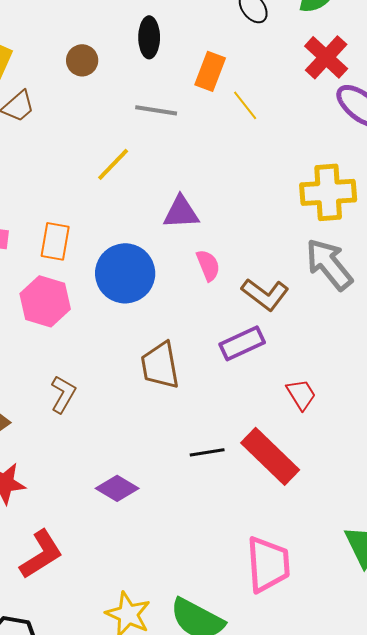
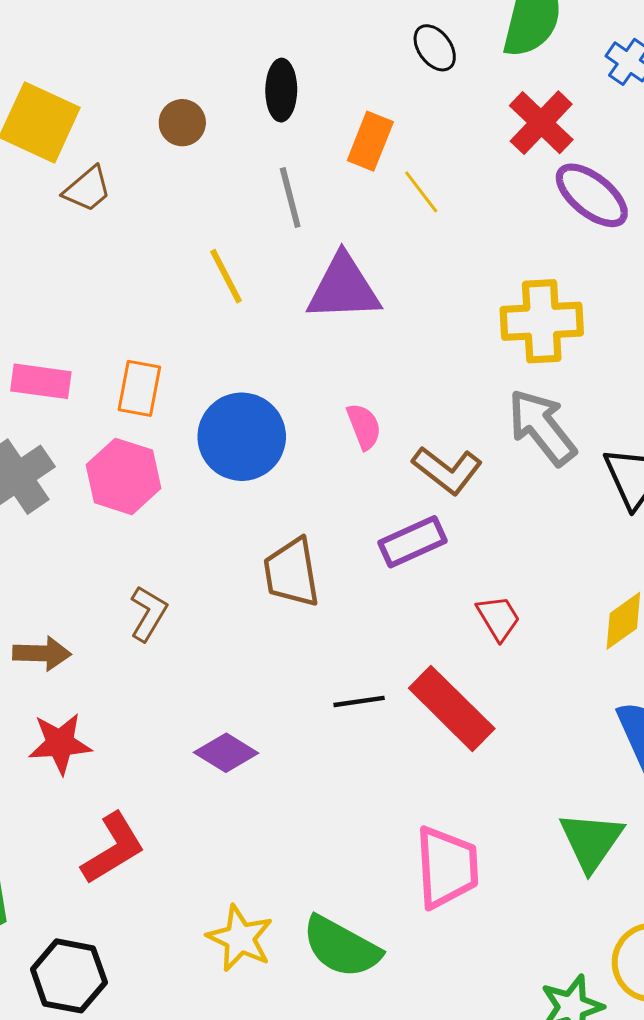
gray line: (156, 110) -> (290, 198), turned 66
yellow line: (113, 164) -> (226, 276), turned -72
purple triangle: (181, 212) -> (344, 288), moved, size x1.4

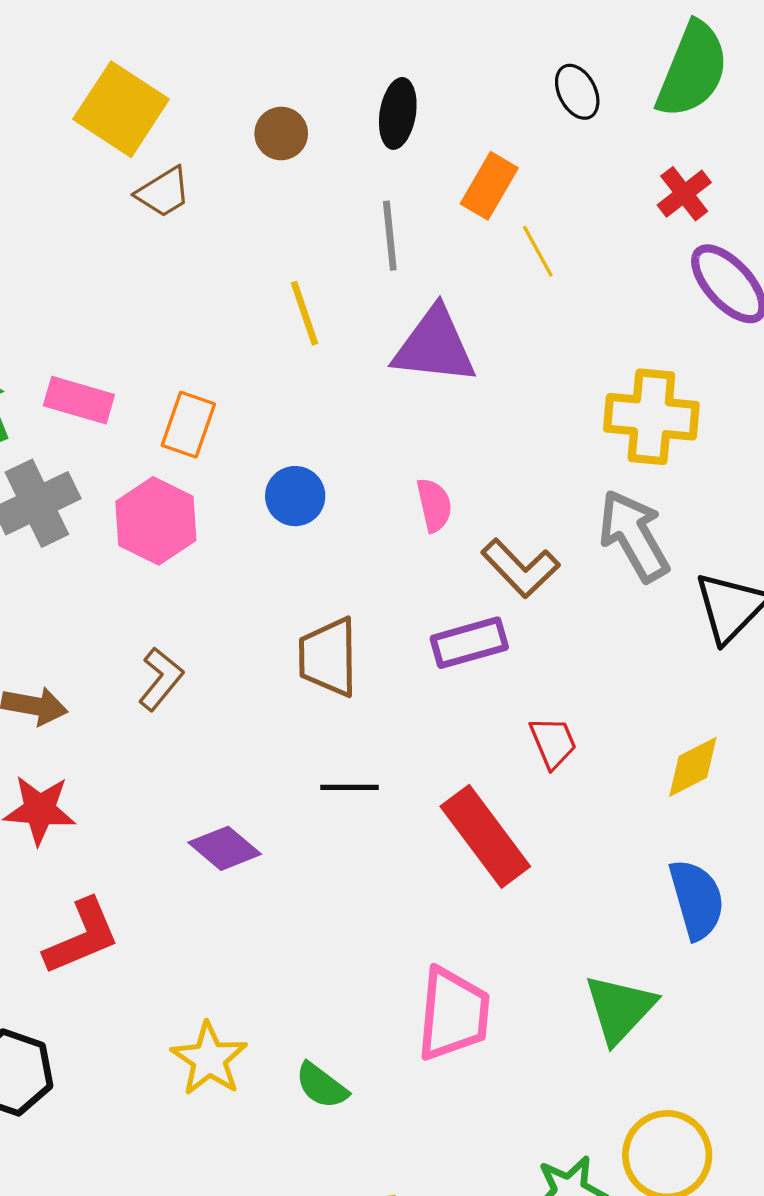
red cross: (541, 123) -> (684, 194), size x0.7
blue circle: (242, 437) -> (295, 496), size x0.6
black line: (359, 701) -> (350, 787), moved
green semicircle: (341, 947) -> (321, 1086), size x0.6

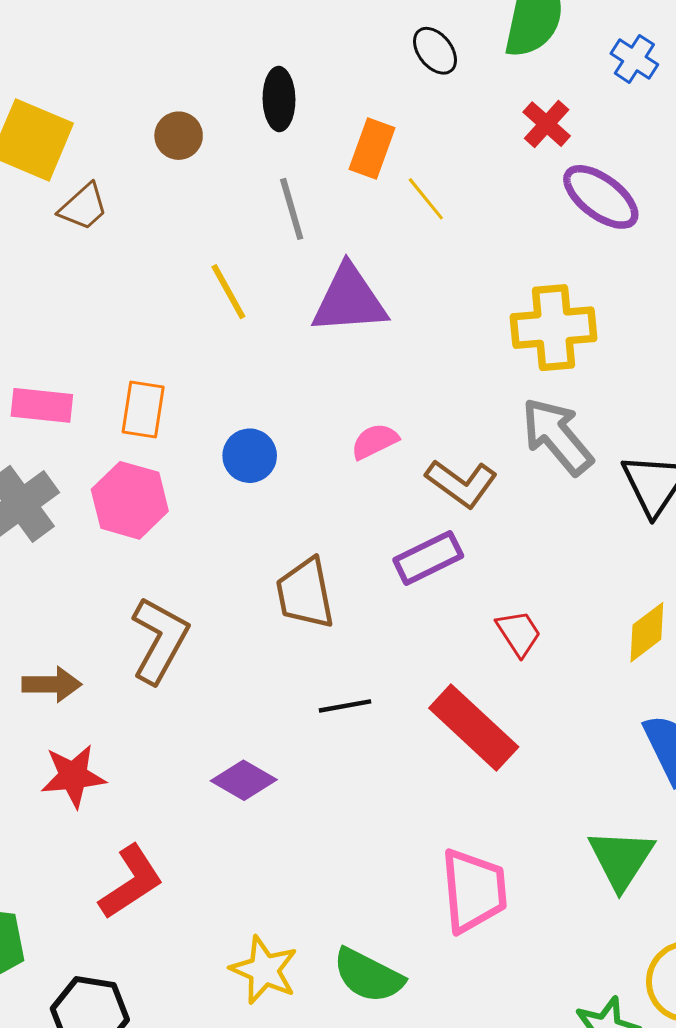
pink semicircle: (434, 505) -> (375, 441), turned -93
brown L-shape: (161, 679) -> (160, 640), size x1.5
green semicircle: (321, 1086) -> (368, 976), size x1.4

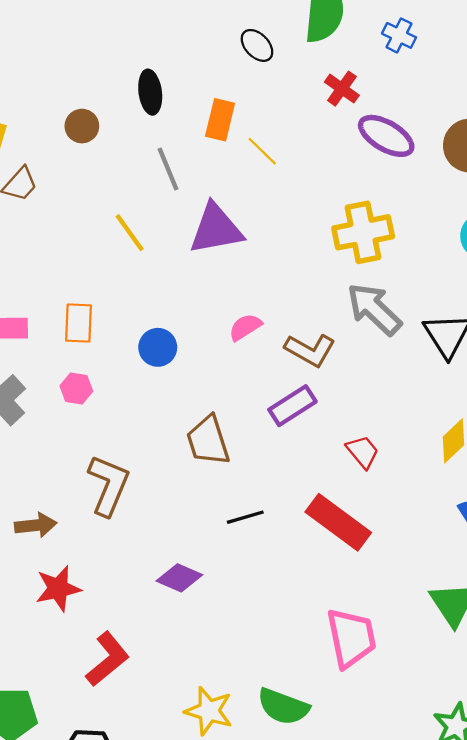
pink hexagon: (130, 500) -> (76, 388), size x0.6

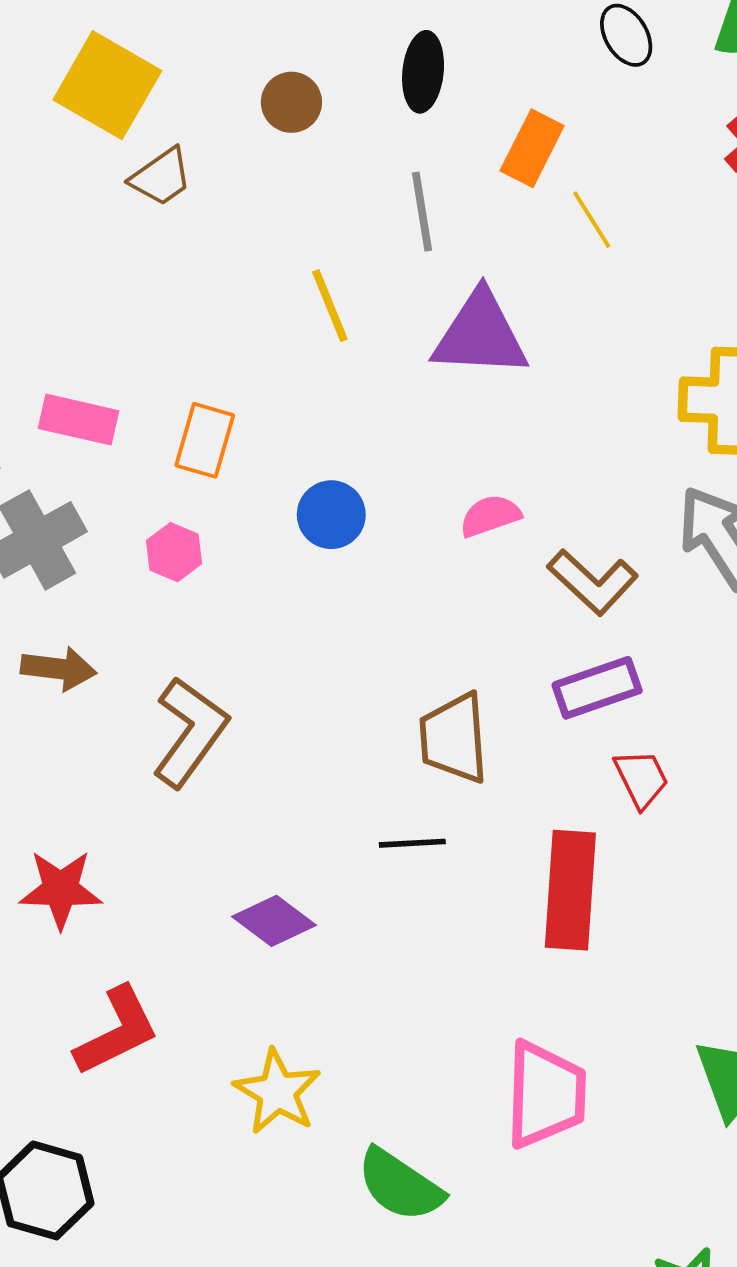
purple rectangle: (292, 406) -> (597, 688), moved
brown trapezoid: (208, 441) -> (454, 738), moved
red rectangle: (338, 522) -> (570, 890), turned 44
brown arrow: (36, 525) -> (59, 669), moved
yellow star: (209, 711) -> (277, 1092), moved

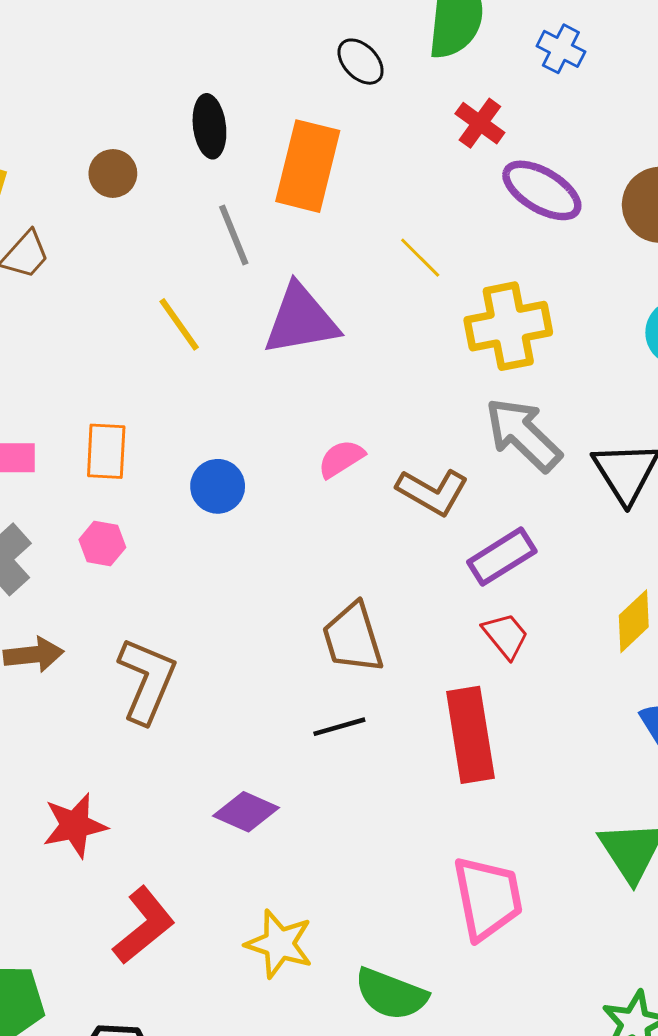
orange rectangle: (532, 148) -> (308, 166), size x1.5
yellow line: (592, 220) -> (420, 258), moved
purple rectangle: (597, 688) -> (502, 557), moved

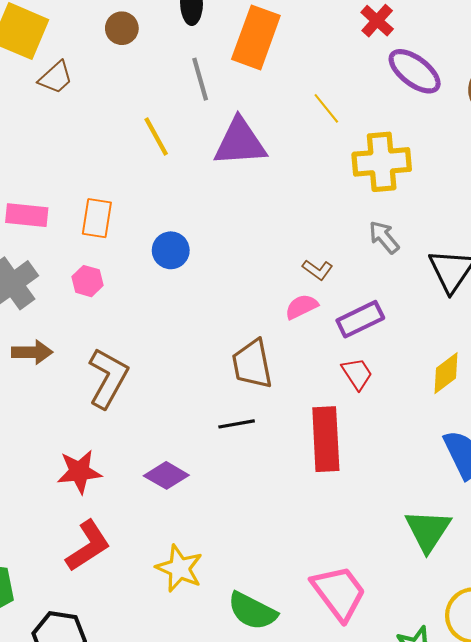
gray arrow: (523, 434) -> (384, 237), size x0.6
pink semicircle: (341, 459) -> (301, 307), moved
brown L-shape: (432, 492) -> (318, 270), size x0.6
red star: (75, 825) -> (79, 472), moved
pink trapezoid: (488, 898) -> (339, 593), moved, turned -32

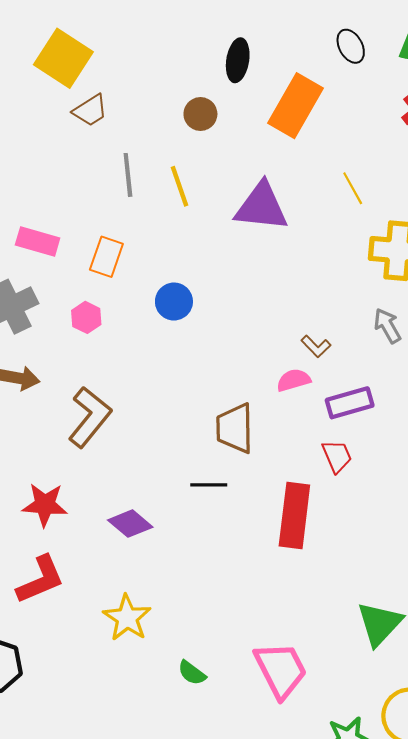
brown circle: (122, 28) -> (200, 114), moved
gray line: (200, 79) -> (128, 175), moved
green semicircle: (252, 611) -> (192, 673), size x0.6

